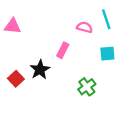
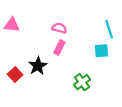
cyan line: (106, 19) -> (109, 29), moved
pink semicircle: (85, 27) -> (59, 28), moved

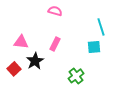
pink triangle: (12, 25) -> (21, 42), moved
pink semicircle: (59, 28) -> (55, 11), moved

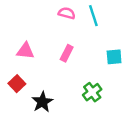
cyan line: (101, 27) -> (93, 16), moved
black star: (35, 61) -> (42, 102), moved

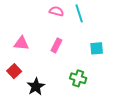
green cross: (92, 92) -> (78, 78), turned -35

